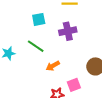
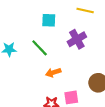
purple cross: (68, 31) -> (77, 39), turned -30

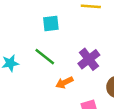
purple cross: (77, 39) -> (89, 59), moved

